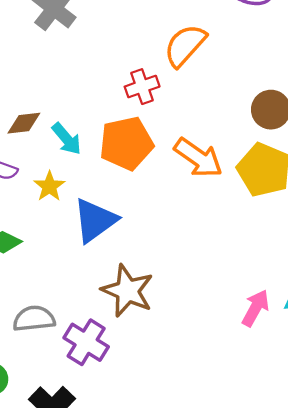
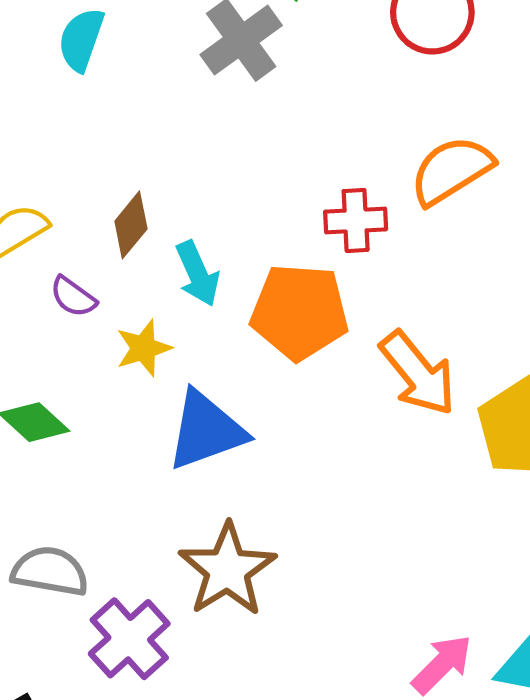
brown diamond: (24, 123) -> (131, 225), turned -60

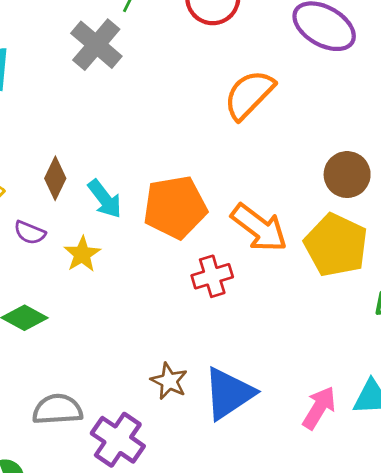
red cross: (356, 220) -> (212, 276), moved
blue triangle: (206, 430) -> (229, 393), moved
brown star: (227, 570) -> (169, 381), size x0.6

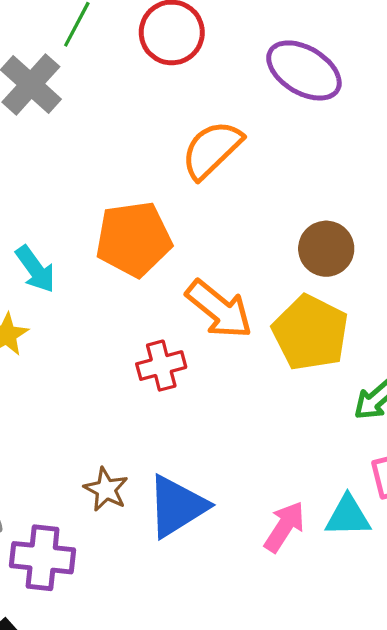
orange pentagon: (175, 207) -> (134, 239), moved
purple cross: (118, 440) -> (43, 558), turned -30

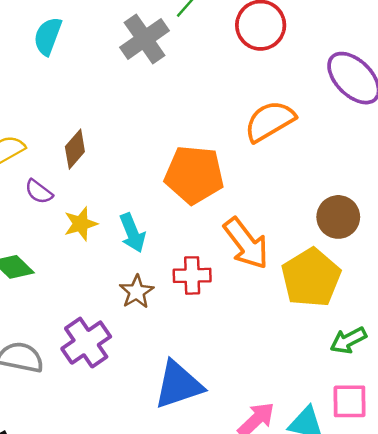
cyan arrow: (35, 269) -> (132, 233), moved
brown star: (106, 489) -> (137, 292), moved
purple cross: (43, 558) -> (86, 343), moved, turned 36

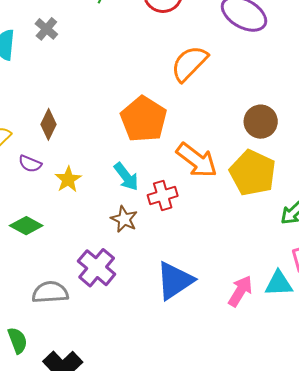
gray cross: (145, 39) -> (46, 29), moved, size x0.6
orange pentagon: (194, 175) -> (144, 119), turned -30
cyan arrow: (132, 233) -> (126, 177), moved

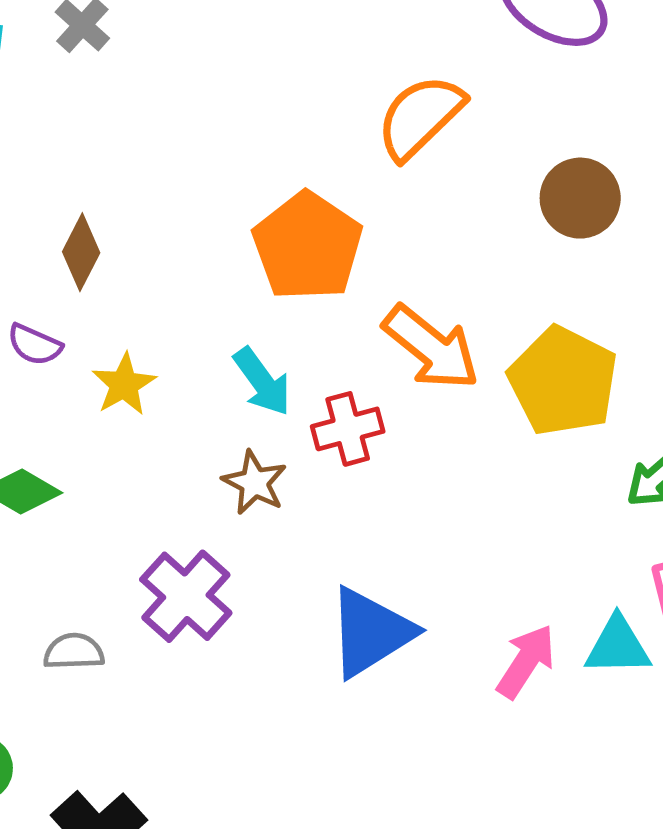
brown circle: (261, 122) -> (580, 198), moved
gray semicircle: (50, 292) -> (74, 652), size x0.7

